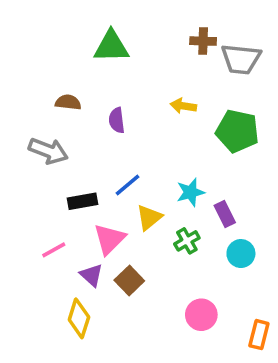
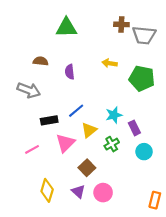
purple triangle: (91, 275) -> (78, 191), moved
brown square: (129, 281) -> (87, 168), moved
pink circle: (201, 315) -> (103, 193), moved

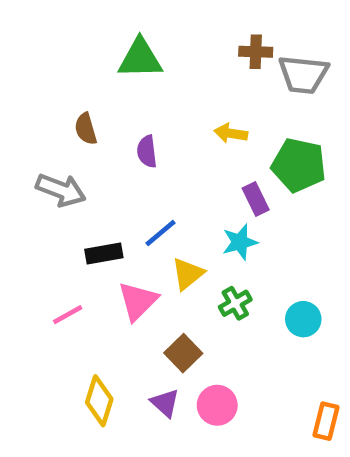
brown semicircle: (41, 61) -> (86, 129), turned -112
purple rectangle: (134, 128) -> (256, 199), moved

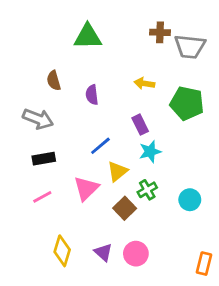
purple rectangle: (256, 199) -> (140, 125), moved
black rectangle: (104, 253) -> (44, 159), moved
brown square: (183, 353) -> (125, 208), moved

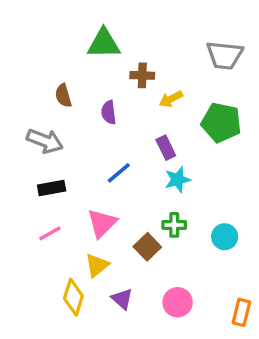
brown cross: (160, 32) -> (142, 75), moved
yellow arrow: (144, 83) -> (171, 99), turned -36
yellow triangle: (117, 171) -> (97, 265), moved
green cross: (147, 190) -> (174, 225), turned 30
pink circle: (136, 254) -> (178, 302), moved

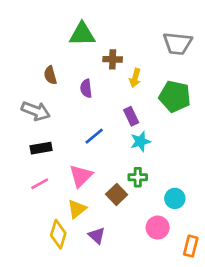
yellow arrow: (171, 99) -> (135, 78), turned -48
cyan circle: (225, 237) -> (175, 198), moved
pink circle: (178, 302) -> (158, 228), moved

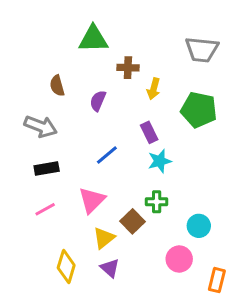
purple semicircle: (86, 88) -> (98, 101), turned 30
yellow triangle: (77, 209) -> (104, 238), moved

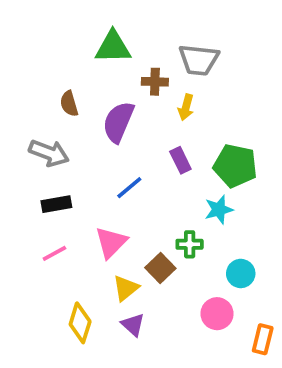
gray trapezoid: (202, 50) -> (199, 60), moved
purple semicircle: (98, 101) -> (118, 122), size x1.6
green pentagon: (199, 110) -> (235, 166), moved
cyan star: (160, 161) -> (219, 210), moved

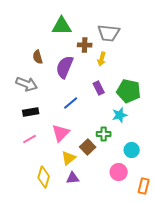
purple triangle: (133, 325) -> (73, 178), turned -48

